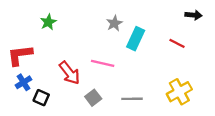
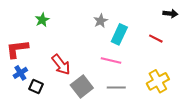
pink line: (103, 63) -> (111, 60), moved
gray square: (93, 98) -> (82, 86), size x1.5

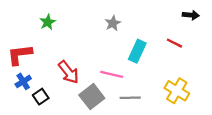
cyan rectangle: (119, 34) -> (137, 51), moved
pink line: (111, 60) -> (112, 74), moved
yellow cross: (158, 81) -> (177, 91), turned -30
black square: (36, 86) -> (41, 97), turned 32

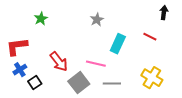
black arrow: (191, 15) -> (164, 13), turned -88

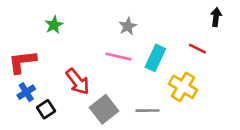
pink line: (96, 64) -> (118, 57), moved
yellow cross: (152, 78) -> (183, 87), moved

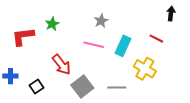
green star: (54, 25) -> (52, 24), moved
red L-shape: (22, 62) -> (23, 36), moved
blue cross: (26, 92) -> (10, 76), moved, turned 32

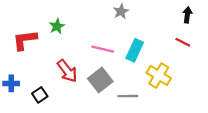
gray star: (101, 21) -> (121, 11), moved
red line: (156, 39) -> (183, 42), moved
gray square: (82, 86) -> (100, 80), moved

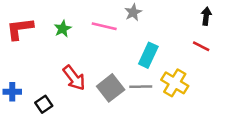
red L-shape: (25, 40) -> (20, 29), moved
pink line: (103, 49) -> (104, 26), moved
gray line: (128, 96) -> (141, 87), moved

